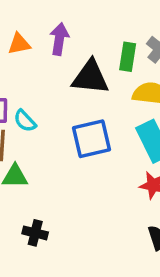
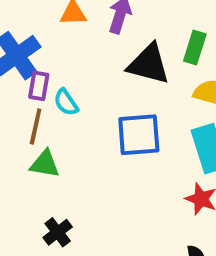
black cross: (35, 233) -> (58, 232), turned 30

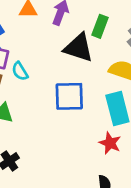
green rectangle: (195, 47) -> (100, 26), moved

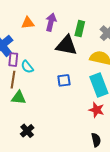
blue square: (69, 96) -> (64, 80), size x0.6

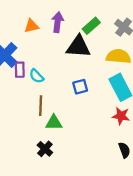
green rectangle: (80, 29) -> (91, 26), turned 42
brown line: (13, 80) -> (41, 106), moved
green triangle: (19, 98) -> (54, 123), moved

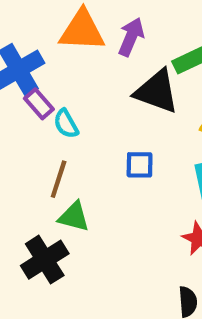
orange triangle: (31, 26) -> (82, 31), size x1.6
purple rectangle: (20, 70) -> (39, 104), turned -56
black cross: (45, 149) -> (45, 260), size x1.5

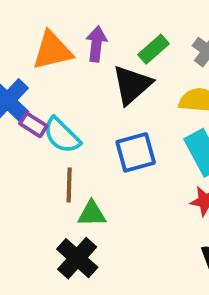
black triangle: (157, 91) -> (132, 85), turned -45
cyan semicircle: (66, 124) -> (62, 135), size x1.5
blue square: (140, 165) -> (136, 152), size x1.5

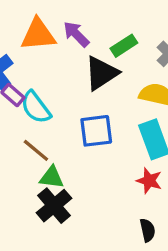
purple arrow: (96, 44) -> (76, 34), turned -60
brown line: (69, 185) -> (36, 150), turned -60
black cross: (77, 258) -> (54, 206), moved

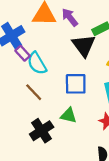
black triangle: (101, 73) -> (84, 45), turned -40
green triangle: (52, 177) -> (69, 116), moved

